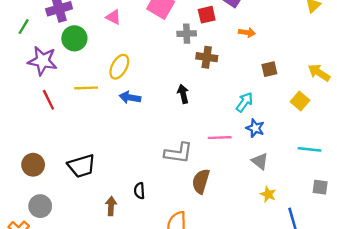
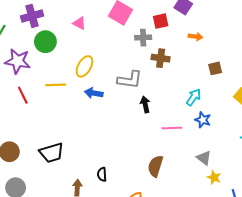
black arrow: (183, 94) -> (145, 104), moved
gray L-shape: (178, 153) -> (130, 80), moved
gray triangle: (260, 161) -> (204, 158), moved

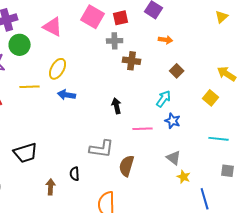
red square: (161, 21) -> (121, 18), moved
pink triangle: (79, 23) -> (53, 27), size x1.5
brown square: (215, 68) -> (177, 71), moved, turned -32
gray L-shape: (130, 80) -> (102, 149), moved

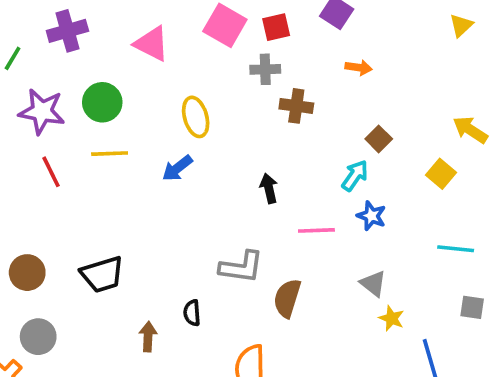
green circle: (20, 45) -> (102, 102), moved
yellow ellipse: (58, 69) -> (196, 117), moved, turned -45
brown square: (177, 71) -> (379, 139), moved
blue arrow: (67, 95) -> (177, 168), turned -48

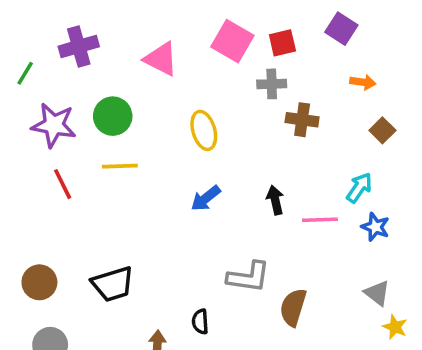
brown square: (379, 139) -> (382, 130), moved
blue arrow: (177, 168) -> (206, 198), moved
pink line: (316, 230) -> (320, 220), moved

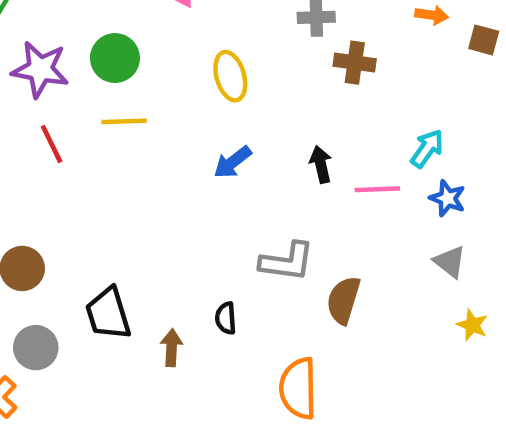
brown square: (382, 130) -> (484, 40), moved, turned -30
black trapezoid: (113, 284) -> (108, 314), moved, turned 90
gray triangle: (377, 293) -> (450, 262), moved

